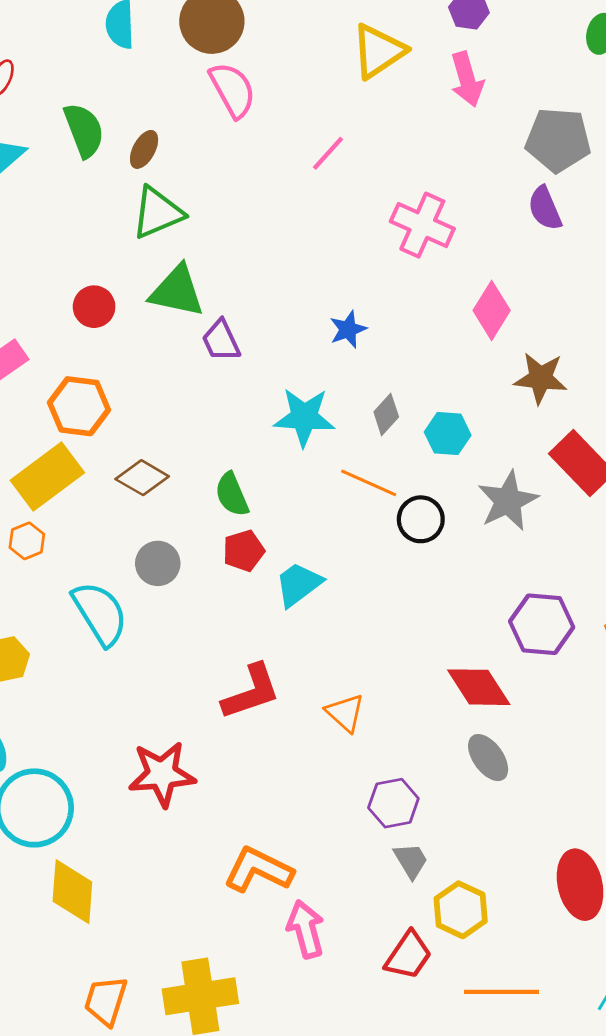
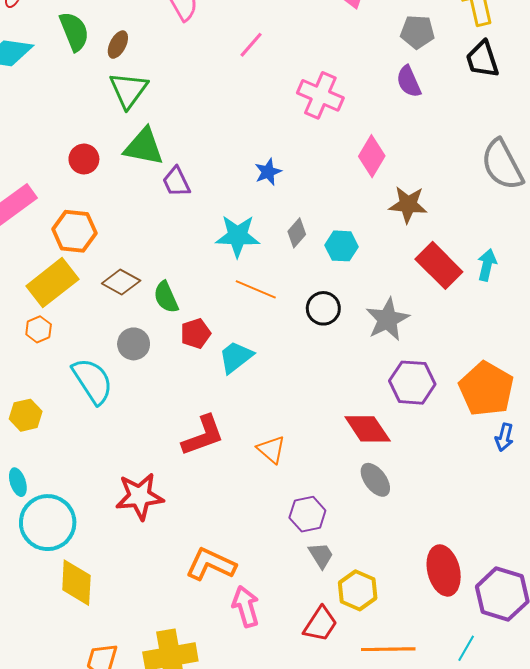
gray pentagon: (558, 140) -> (417, 32), size x0.7
green triangle: (157, 213) -> (128, 90), turned -30
orange line: (369, 483) -> (256, 289), moved
green semicircle: (232, 494) -> (166, 297), moved
gray star: (508, 501) -> (387, 319), moved

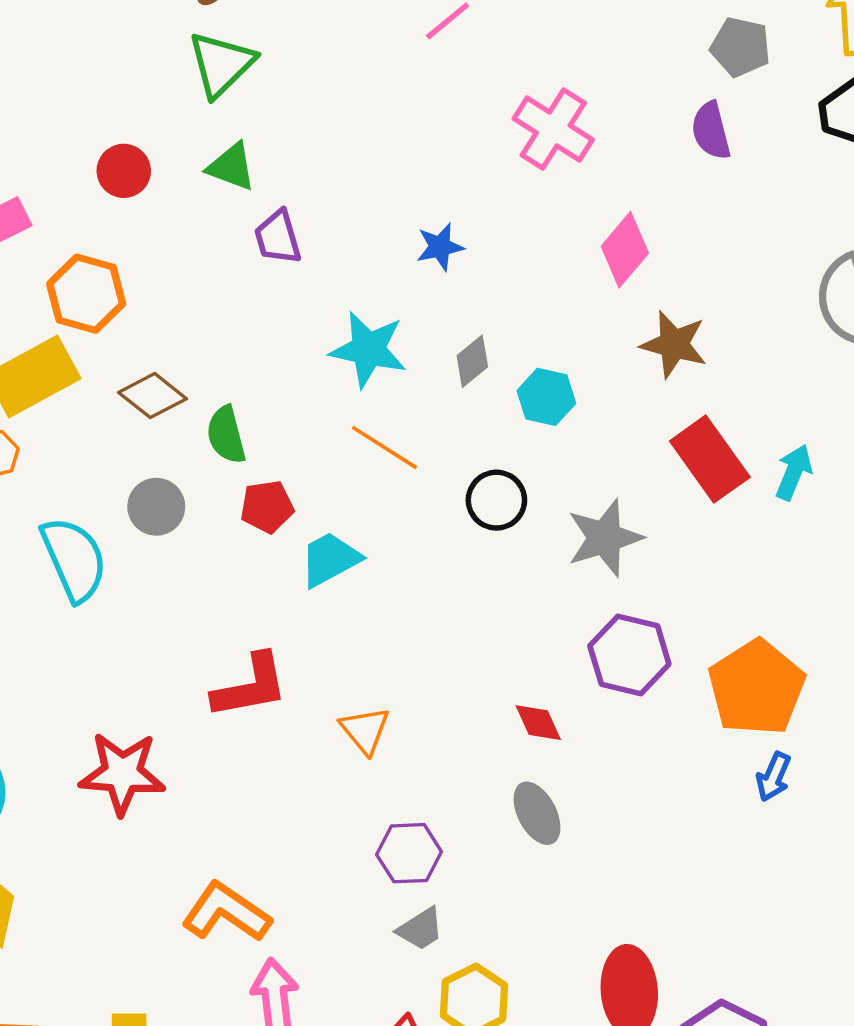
green triangle: (144, 147) -> (231, 167), size x0.7
red diamond: (368, 429) -> (538, 723), size x0.6
gray trapezoid: (321, 555) -> (420, 929), turned 80

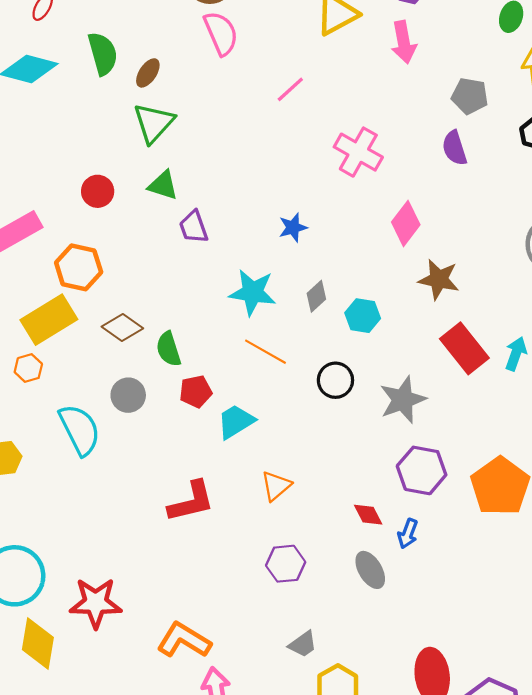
orange triangle: (365, 730) -> (276, 486), moved, turned 32
red star: (122, 773) -> (96, 603), moved
blue arrow: (773, 777) -> (408, 534), moved
purple hexagon: (409, 853) -> (286, 564), moved

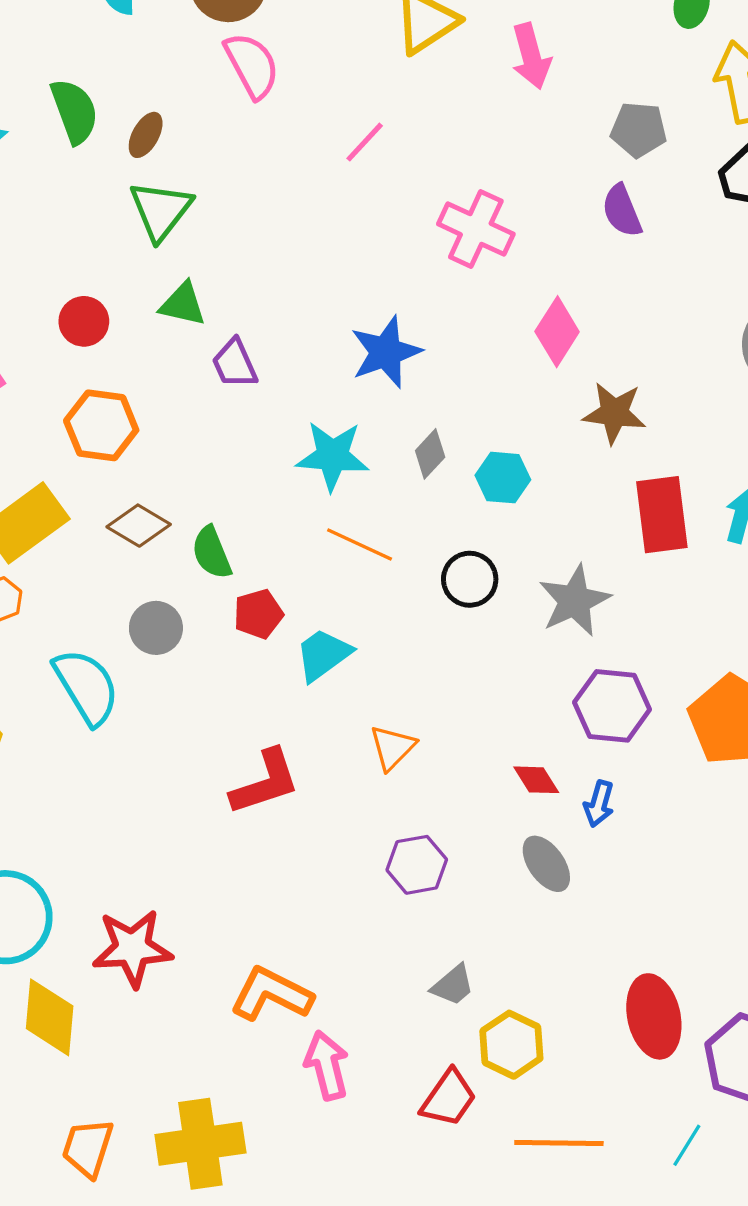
blue star: (293, 228) -> (386, 352), size x1.6
orange hexagon: (79, 267) -> (101, 425), moved
red rectangle: (464, 348) -> (662, 515), turned 36

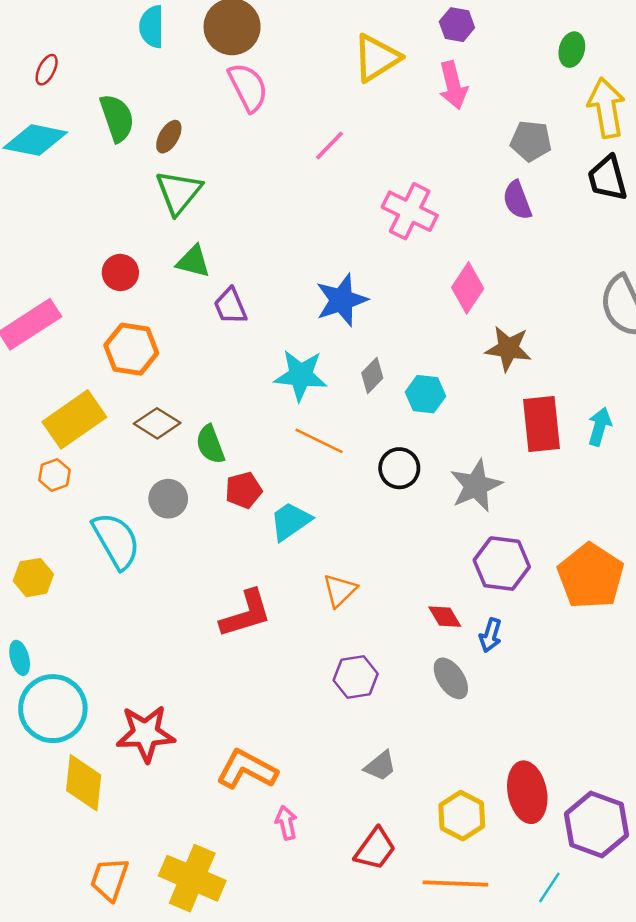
yellow hexagon: (511, 1045) -> (462, 816), moved
pink arrow: (327, 1065) -> (286, 823), size x0.7
yellow cross: (200, 1144) -> (192, 878), turned 30

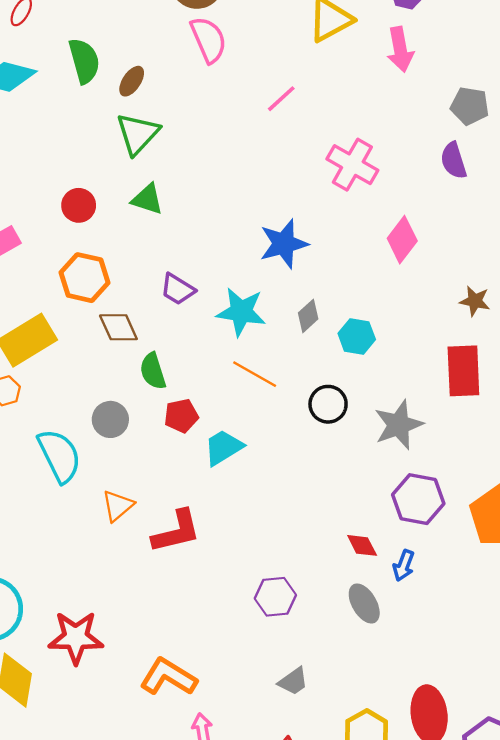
purple trapezoid: (230, 306) -> (178, 289), moved, turned -39
brown star: (508, 349) -> (475, 301), moved, size x0.7
brown diamond: (157, 423) -> (118, 327), moved, turned 30
orange triangle: (340, 590) -> (118, 506), moved

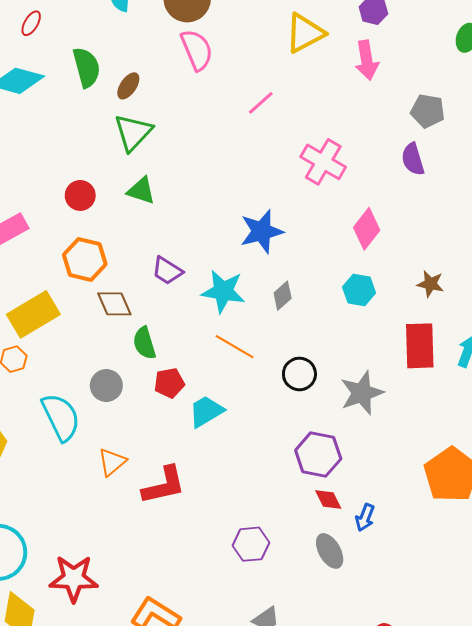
cyan hexagon: (357, 336) -> (359, 290), moved
purple hexagon: (418, 499) -> (318, 455), moved

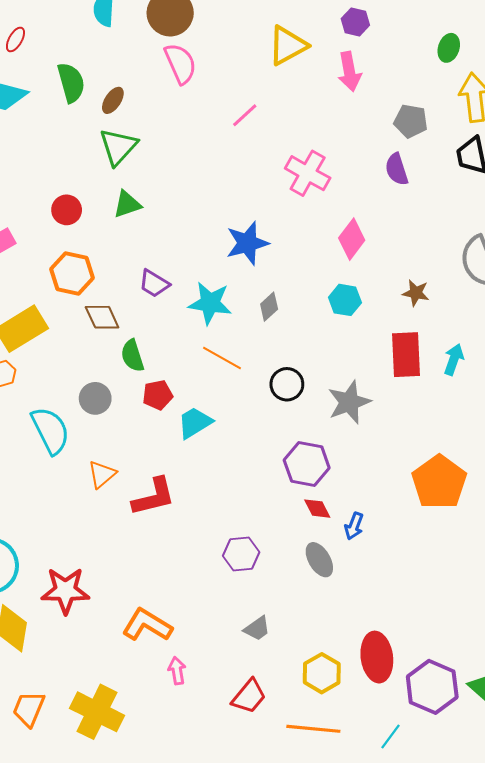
green triangle: (141, 191) -> (127, 204), turned -36

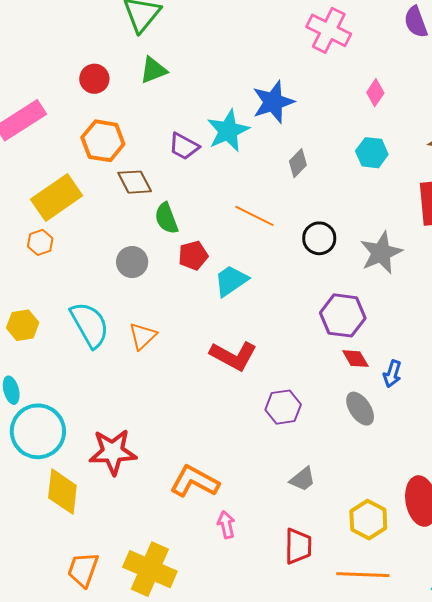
pink diamond: (352, 239) -> (375, 93), size x0.7
cyan star: (210, 303) -> (228, 131), moved, turned -30
cyan semicircle: (50, 430) -> (90, 325), moved
red L-shape: (154, 497) -> (233, 356), moved, turned 45
red trapezoid: (249, 696) -> (298, 546), turned -36

